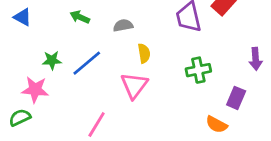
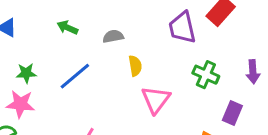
green star: (52, 60) -> (26, 73), moved
green cross: (198, 70) -> (206, 75), moved, turned 35
pink triangle: (134, 85) -> (156, 100), moved

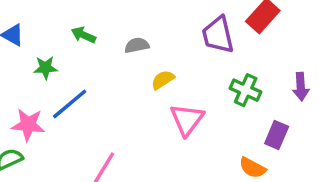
yellow semicircle: (135, 66) -> (163, 80), turned -114
green star: (26, 73) -> (45, 68), moved
blue line: (75, 76) -> (70, 104), moved

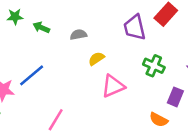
green star: (45, 68) -> (15, 17), moved
pink triangle: (187, 119) -> (113, 86), turned 30

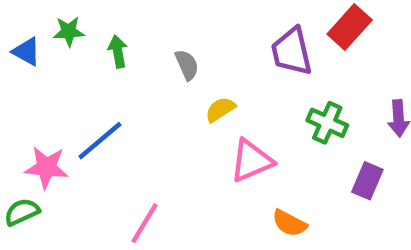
green arrow: (41, 27) -> (118, 51), turned 56
gray semicircle: (78, 35) -> (187, 65), turned 77
orange semicircle: (159, 120) -> (289, 223), moved

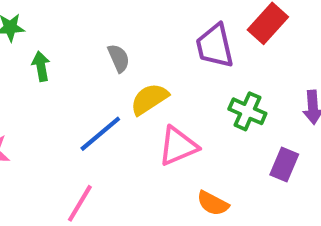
green arrow: (118, 51) -> (41, 66), moved
yellow semicircle: (220, 109) -> (149, 99), size x1.4
blue line: (100, 141) -> (100, 134), moved

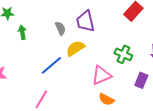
purple trapezoid: (215, 46) -> (85, 21), moved
pink triangle: (178, 146) -> (101, 75), moved

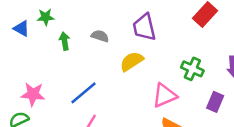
gray semicircle: (60, 28) -> (100, 36), moved, turned -48
blue line: (51, 65) -> (84, 93), moved

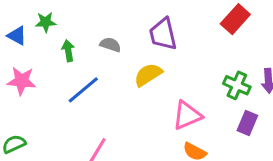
green cross: (192, 69) -> (237, 85), moved
blue line: (84, 93) -> (83, 90), moved
pink star: (33, 94) -> (21, 81), moved

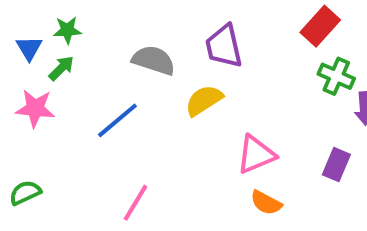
blue triangle: (17, 36) -> (29, 48), turned 30
gray semicircle: (110, 45) -> (154, 60), size x1.5
green arrow: (68, 51) -> (61, 68), moved, turned 55
green cross: (237, 85) -> (336, 76), moved

